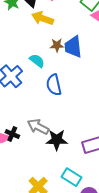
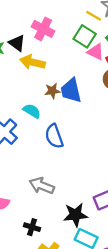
black cross: (12, 134) -> (32, 227), moved
black star: (57, 140) -> (75, 215), moved

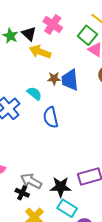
gray arrow: (42, 186) -> (31, 181), moved

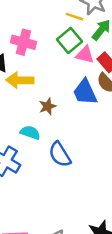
green square: (87, 35) -> (70, 41), turned 30
blue trapezoid: (70, 80) -> (85, 92), moved

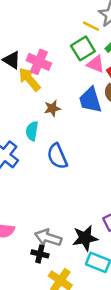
pink cross: (23, 42) -> (39, 62), moved
yellow arrow: (20, 80) -> (29, 79), turned 40
cyan semicircle: (30, 133) -> (32, 131), turned -108

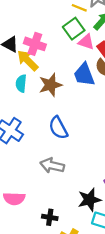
brown star: (52, 108) -> (50, 85), size x1.5
cyan semicircle: (32, 131) -> (21, 83), moved
gray arrow: (48, 238) -> (52, 165), moved

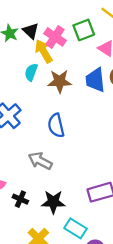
green square: (74, 29) -> (84, 30), moved
black star: (89, 200) -> (53, 202), moved
black cross: (50, 217) -> (20, 199), moved

